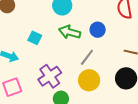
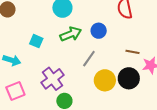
green arrow: (70, 32) -> (71, 34), turned 145
yellow circle: (89, 80) -> (105, 80), moved

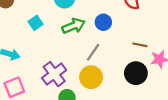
cyan square: (36, 41) -> (36, 23), moved, turned 32
yellow circle: (105, 80) -> (91, 77), moved

